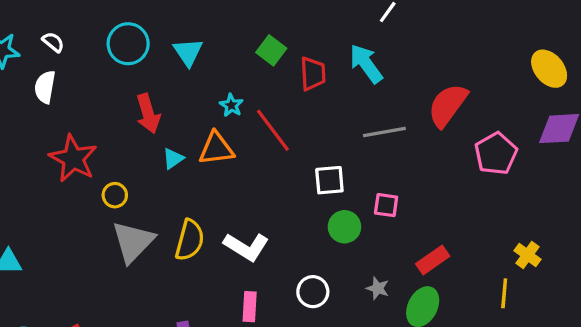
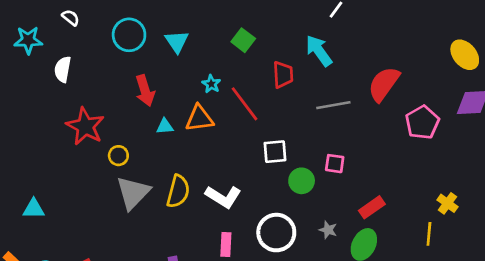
white semicircle: (53, 42) -> (71, 18), moved
red trapezoid: (313, 74) -> (283, 75), moved
cyan triangle: (173, 159) -> (165, 126), turned 30
white square: (329, 180) -> (275, 152), moved
white circle: (313, 292) -> (276, 233), size x1.5

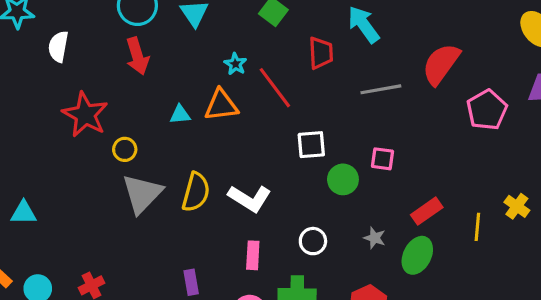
red arrow: (145, 91) -> (137, 56), moved
white circle: (276, 233) -> (313, 241), size x0.6
yellow line: (429, 234) -> (477, 227), moved

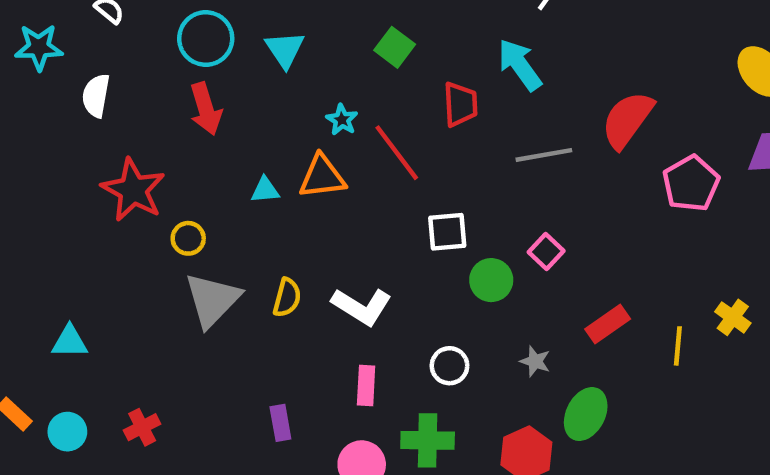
pink square: (382, 159) -> (546, 252), turned 35
yellow semicircle: (196, 192) -> (287, 298), size x0.7
cyan triangle: (24, 213) -> (70, 342), moved
green ellipse: (417, 255) -> (586, 414), moved

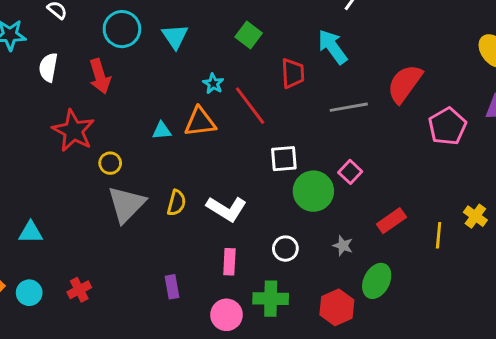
red arrow: (206, 109) -> (100, 76), moved
green circle: (491, 280) -> (313, 191), size x1.4

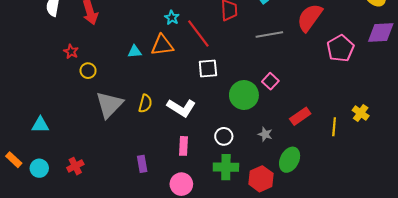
red star: (73, 131) -> (71, 52), size x0.5
white square: (284, 159) -> (208, 68), moved
yellow circle: (110, 163) -> (88, 71), moved
green cross: (271, 299) -> (226, 167), moved

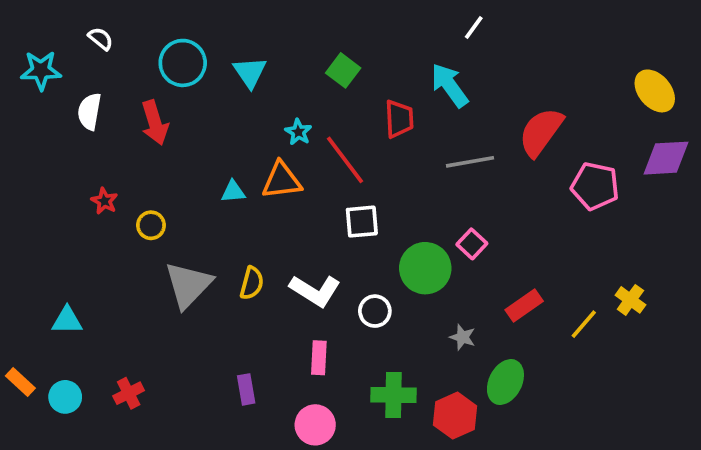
pink pentagon: (340, 48) -> (595, 186), turned -30
red star: (71, 52) -> (104, 201), moved
yellow line: (334, 127) -> (584, 324), turned 36
white circle: (224, 136) -> (375, 311), moved

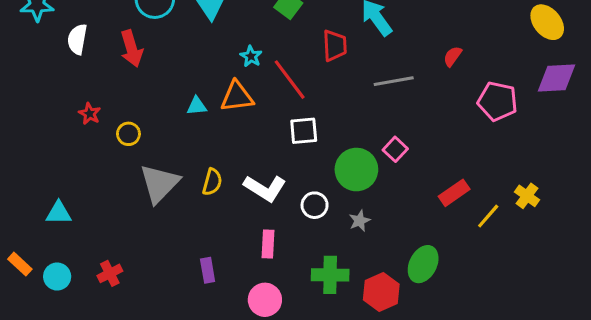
red semicircle: (541, 132) -> (453, 56), size x0.5
red rectangle: (524, 305) -> (454, 193), moved
gray star: (463, 337) -> (360, 221), moved, turned 30

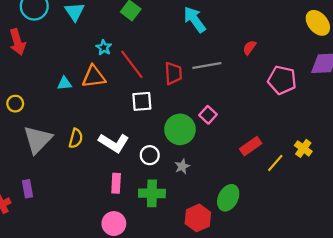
red trapezoid: (335, 45) -> (173, 73), moved
purple rectangle: (208, 270) -> (28, 189), moved
green cross: (330, 275) -> (152, 193), moved

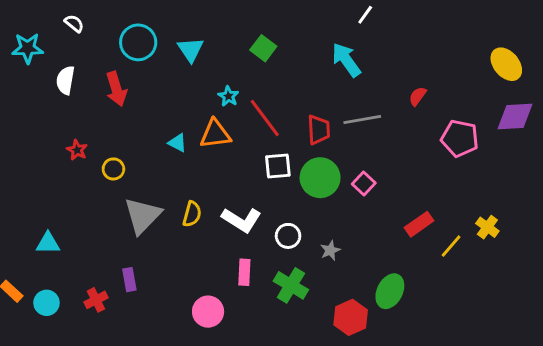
cyan triangle: (65, 83) -> (177, 143), turned 32
green circle: (180, 129) -> (320, 178), moved
green cross: (152, 193) -> (291, 285), turned 30
pink circle: (114, 224) -> (208, 312), moved

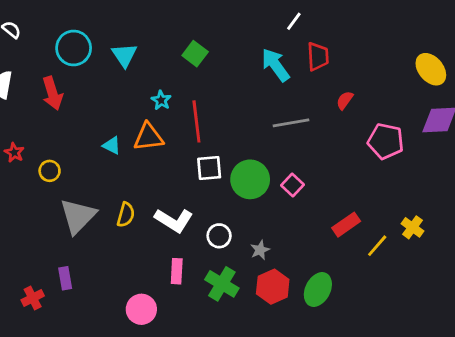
red line: (265, 118) -> (196, 121), turned 30
red trapezoid: (319, 130) -> (318, 56), moved
red hexagon: (351, 317) -> (273, 287), moved

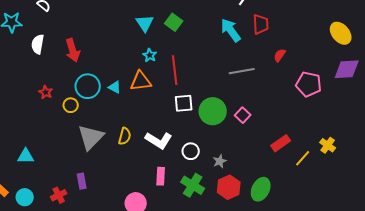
cyan circle: (74, 48) -> (88, 86), moved
cyan triangle: (124, 55) -> (145, 23), moved

